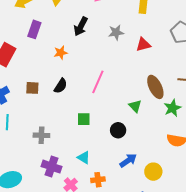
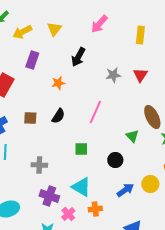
gray star: (116, 32) -> (113, 75), moved
red triangle: (143, 45) -> (140, 75), turned -42
cyan triangle: (84, 157) -> (81, 187), size x1.5
yellow circle: (153, 172) -> (150, 184), moved

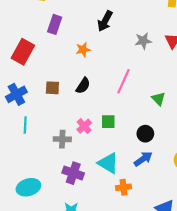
green triangle: (132, 136) -> (158, 99), moved
blue arrow: (125, 190) -> (143, 159), moved
pink cross: (68, 214) -> (84, 126), moved

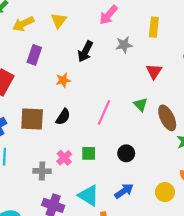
gray star: (143, 41) -> (124, 45), moved
brown square: (52, 88) -> (32, 119), size x1.6
green triangle: (158, 99) -> (141, 105), moved
black circle: (145, 134) -> (126, 153), moved

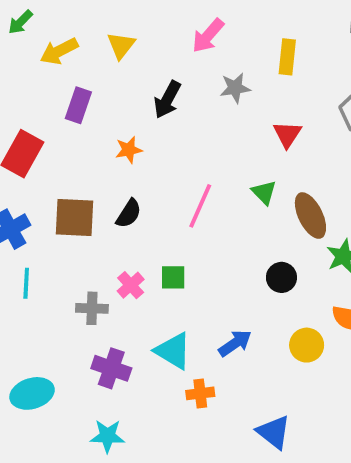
black circle: (126, 153) -> (281, 277), moved

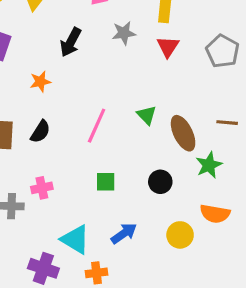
red triangle: (287, 134) -> (168, 47), moved
green square: (173, 277) -> (106, 182), moved
pink cross: (131, 285) -> (42, 188), turned 30
purple cross: (111, 368) -> (43, 268), moved

